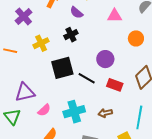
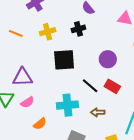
black line: (87, 78) -> (90, 86), moved
pink semicircle: (44, 110) -> (27, 102), moved

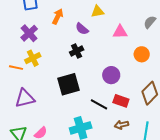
yellow cross: (48, 32) -> (33, 58), moved
purple triangle: (23, 77) -> (25, 98), moved
brown arrow: (98, 112) -> (122, 125), moved

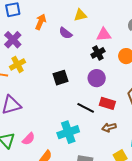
black cross: (77, 51) -> (98, 53), moved
black square: (68, 84) -> (61, 78), moved, size x0.7

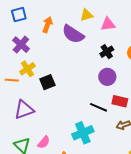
purple semicircle: (65, 33) -> (73, 34), size x1.6
pink triangle: (104, 35) -> (108, 24), moved
black square: (61, 78) -> (47, 82), moved

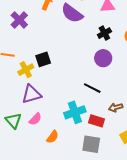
yellow cross: (27, 69) -> (26, 70), moved
red rectangle: (120, 101) -> (97, 121), moved
purple triangle: (24, 110) -> (32, 94), moved

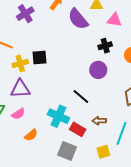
cyan cross: (75, 112) -> (58, 116), turned 30

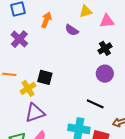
purple semicircle: (78, 19) -> (72, 30), size x0.6
black square: (39, 57) -> (45, 77), turned 35

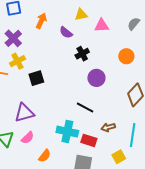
black cross: (105, 48) -> (82, 54), moved
black square: (45, 77) -> (36, 78), turned -35
yellow cross: (28, 88) -> (17, 61), moved

